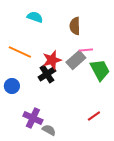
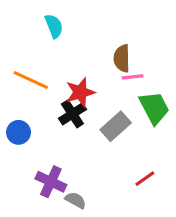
cyan semicircle: (35, 17) -> (54, 26), turned 49
brown semicircle: (75, 26) -> (122, 58), moved
gray rectangle: (76, 60) -> (116, 126), moved

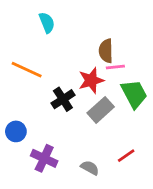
red star: (80, 92) -> (91, 80), moved
blue circle: (18, 132) -> (16, 131), moved
gray semicircle: (76, 200) -> (90, 168), moved

